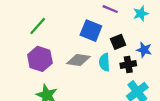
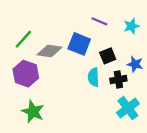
gray diamond: (78, 60) -> (50, 51), moved

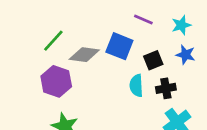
blue star: (135, 64) -> (186, 55), moved

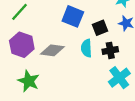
gray diamond: (84, 55) -> (52, 50), moved

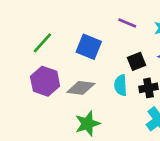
blue square: (73, 16) -> (89, 47), moved
green star: (29, 81) -> (87, 124), moved, turned 30

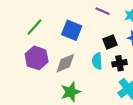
gray diamond: (81, 88) -> (65, 63), turned -30

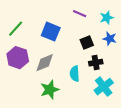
cyan semicircle: (97, 61) -> (75, 74), moved

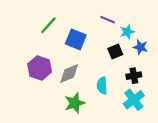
cyan star: (107, 18) -> (127, 32), moved
green line: (16, 29) -> (48, 25), moved
black cross: (96, 63) -> (134, 76), moved

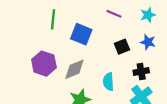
green line: (48, 25) -> (53, 19), turned -36
cyan star: (127, 32) -> (148, 15), moved

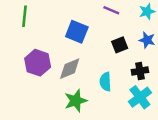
green line: (53, 19) -> (25, 16), moved

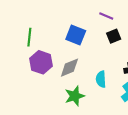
green line: (25, 16) -> (29, 37), moved
black square: (120, 45) -> (114, 36), moved

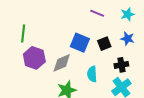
blue square: (76, 35) -> (80, 43), moved
black square: (114, 36) -> (104, 44), moved

